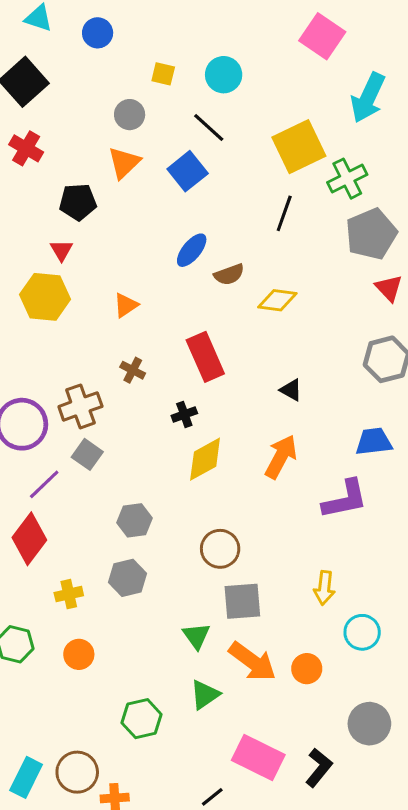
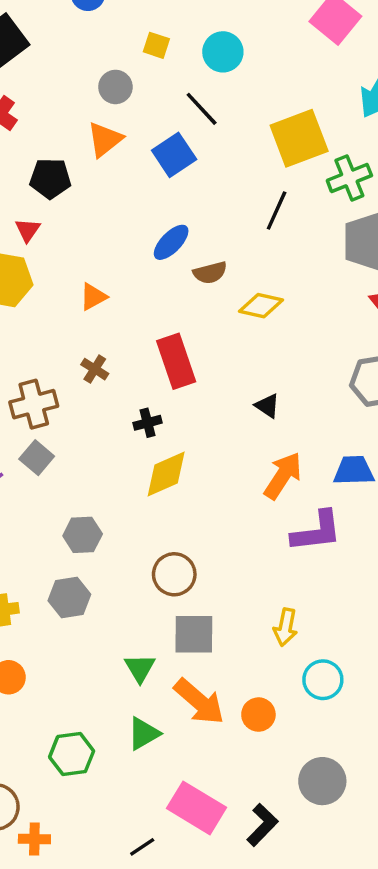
orange arrow: (281, 457) -> (283, 476), moved

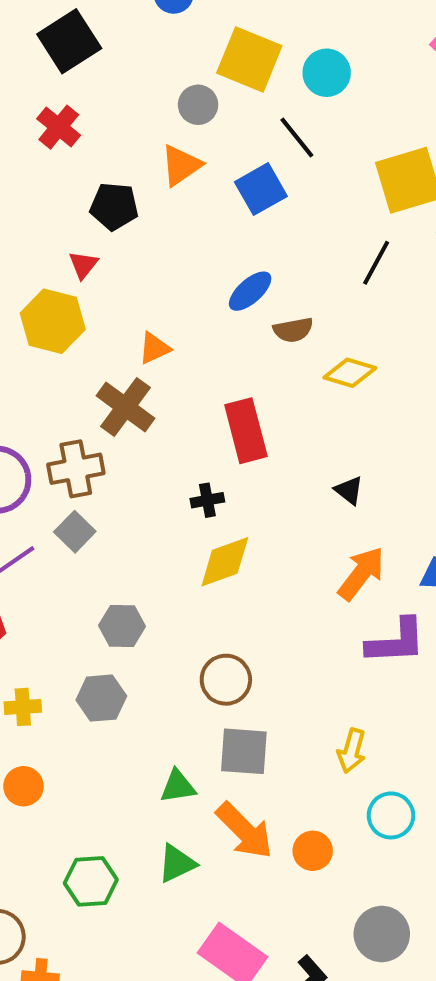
yellow square: (156, 45) -> (249, 59), size x2.0
brown cross: (95, 369) -> (125, 407), moved, size x1.8
green triangle: (140, 668) -> (178, 786), turned 48

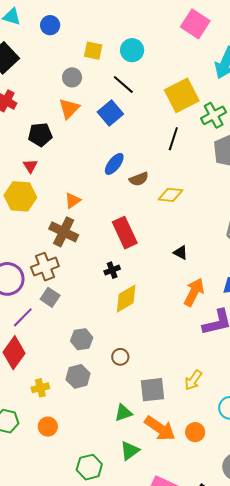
yellow square: (249, 59) -> (93, 51), size x0.6
brown circle: (226, 680) -> (120, 357), moved, size x0.7
yellow arrow: (352, 751) -> (193, 380), moved, turned 30

